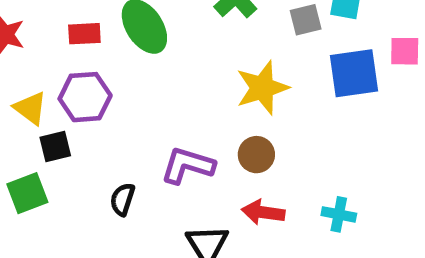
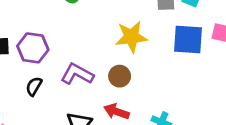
purple hexagon: (85, 97) -> (33, 48), moved

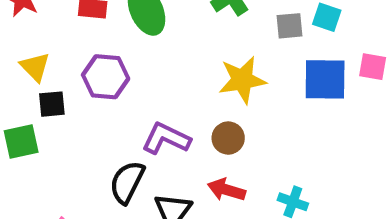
purple hexagon: (33, 48) -> (106, 77), moved
black semicircle: (34, 86) -> (127, 182), moved, size x1.5

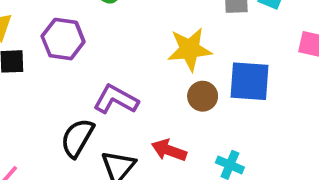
blue square: (325, 79) -> (250, 81), moved
brown circle: (228, 138) -> (203, 96), moved

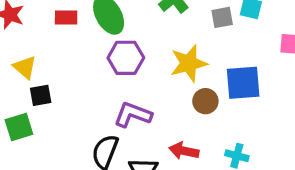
purple hexagon: (63, 39) -> (126, 58), moved

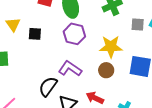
black square: (41, 95) -> (35, 34), moved
brown circle: (205, 101) -> (106, 70), moved

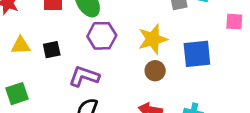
yellow triangle: (13, 24) -> (21, 45), turned -42
purple L-shape: (70, 69) -> (84, 76), moved

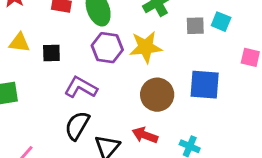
yellow star: (153, 39) -> (146, 47), moved
brown circle: (155, 71) -> (157, 95), size x1.5

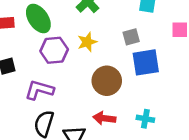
gray square: (195, 26) -> (131, 37), moved
yellow star: (146, 47) -> (87, 42), size x0.7

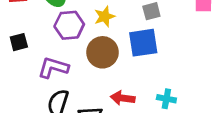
blue square: (146, 62) -> (143, 43), moved
brown circle: (107, 81) -> (102, 52), moved

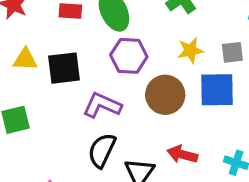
yellow star: (105, 16) -> (191, 50), moved
black square: (19, 42) -> (64, 68), size x1.5

